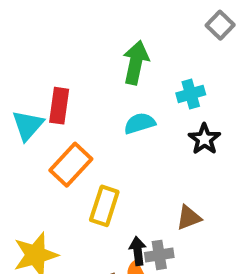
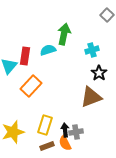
cyan semicircle: (140, 123) -> (48, 50), moved
yellow rectangle: (104, 206) -> (45, 125), moved
brown triangle: (189, 218) -> (91, 97), moved, size x1.6

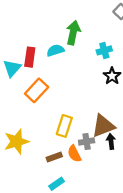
brown triangle: (91, 97) -> (103, 126), moved
yellow rectangle: (45, 125) -> (64, 126), moved
black arrow: (65, 130) -> (111, 141), moved

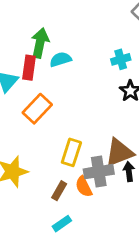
green arrow: (73, 33) -> (40, 43), moved
gray cross: (87, 141) -> (99, 172), size x1.5
brown rectangle: (54, 157) -> (59, 191), turned -40

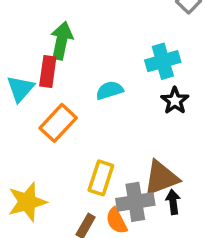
cyan semicircle: (61, 59) -> (110, 90), moved
cyan cross: (121, 59) -> (163, 61), size x1.4

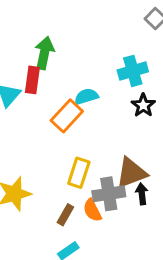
orange rectangle: (58, 123) -> (67, 116), moved

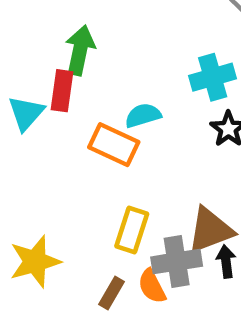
orange rectangle: (67, 116) -> (114, 145), turned 72

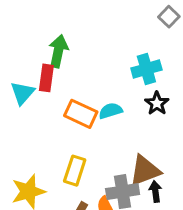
cyan semicircle: (143, 115) -> (111, 111), moved
yellow rectangle: (132, 230) -> (75, 171), moved

